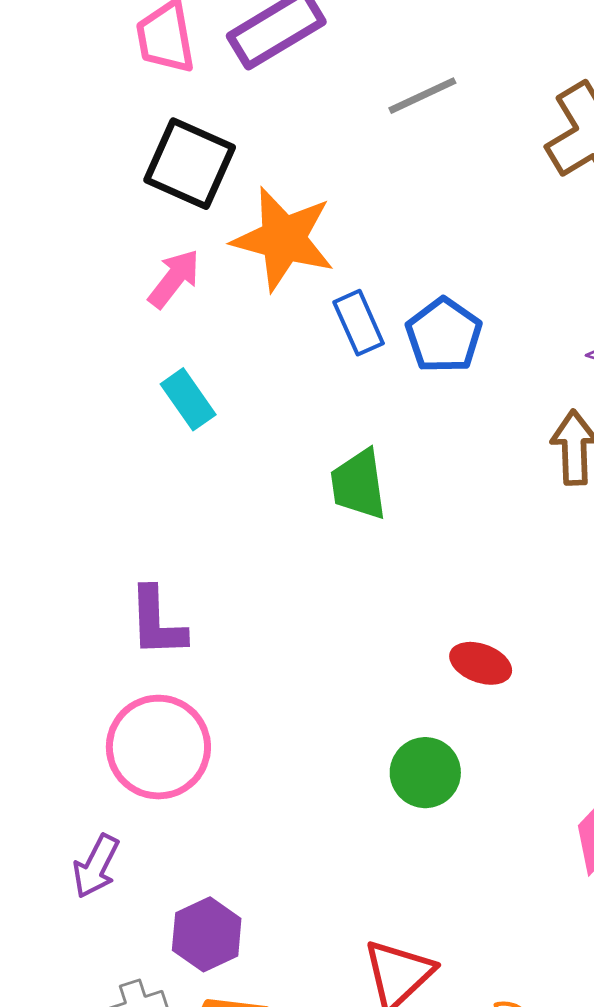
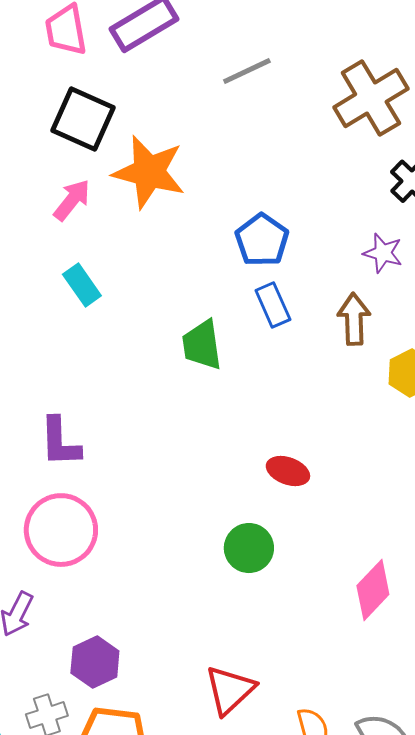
blue rectangle: (359, 323) -> (273, 305), moved

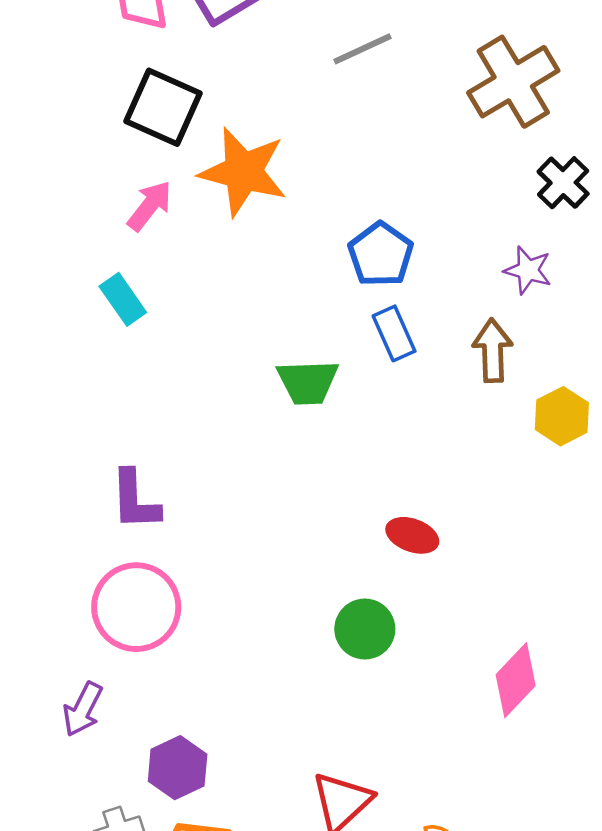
cyan rectangle: (82, 285) -> (123, 299), moved
green trapezoid: (202, 345) -> (308, 382), turned -84

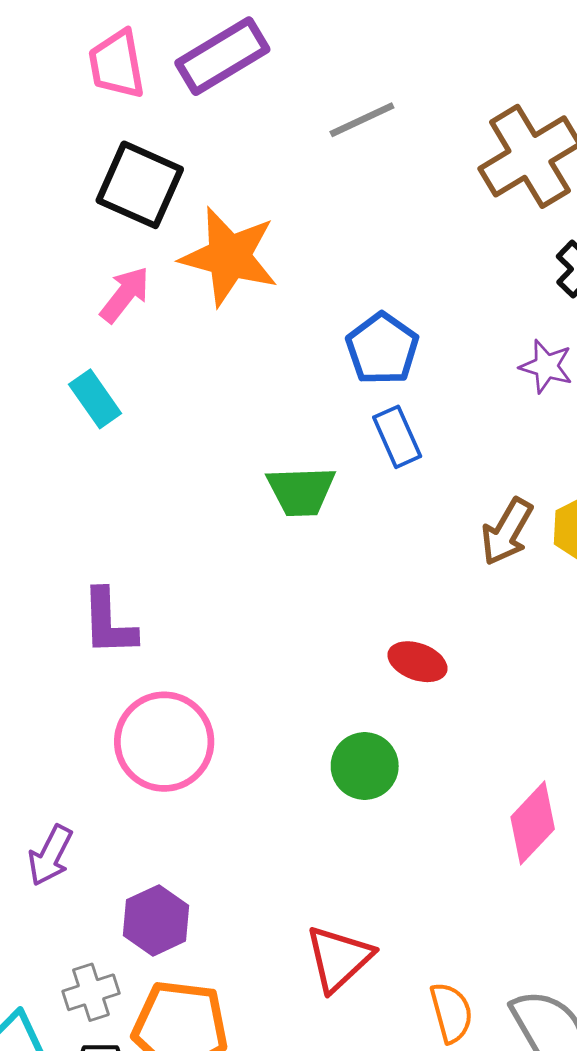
brown arrow: (493, 350) -> (507, 532), moved, turned -148
pink circle: (136, 607) -> (164, 742), moved

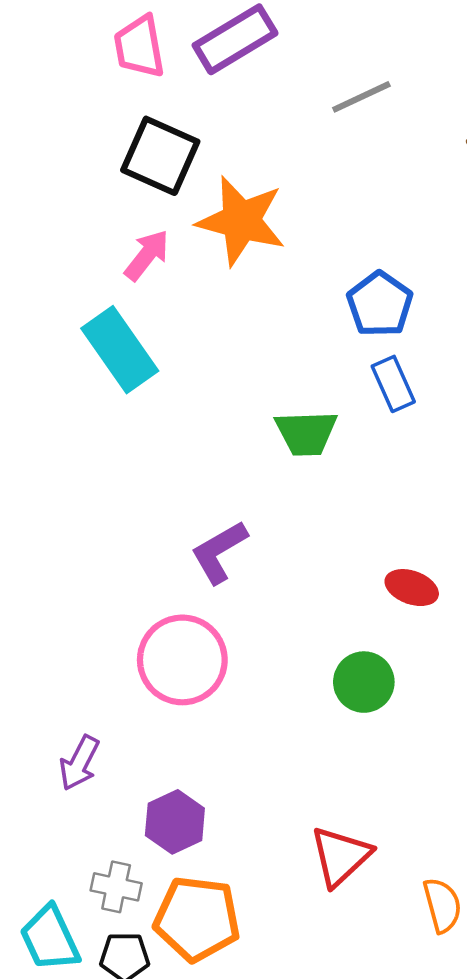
cyan rectangle: (95, 399) -> (120, 350), size x1.6
purple L-shape: (109, 622) -> (219, 552), moved, turned 62
gray cross: (91, 992) -> (116, 887), turned 30

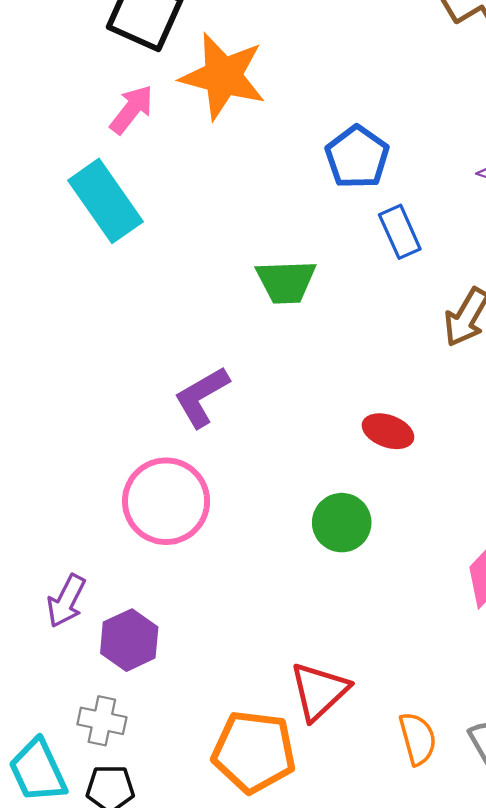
blue rectangle: (393, 384) -> (400, 232), moved
purple hexagon: (175, 822) -> (129, 640), moved
orange pentagon: (197, 919) -> (254, 752), moved

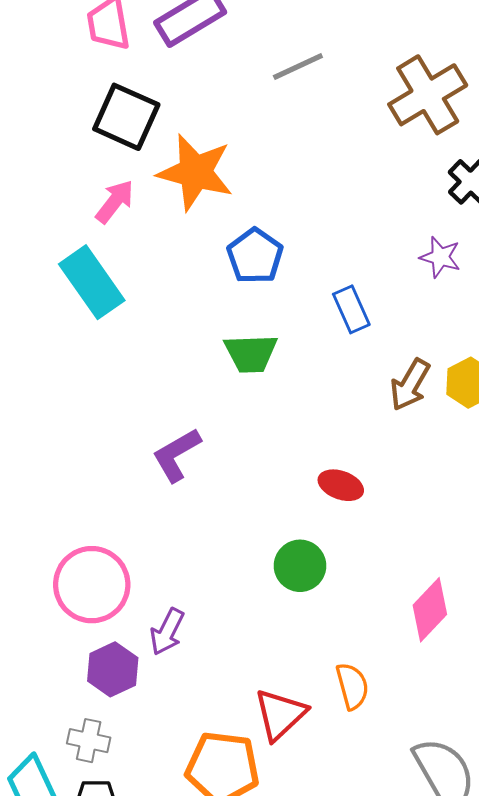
blue pentagon: (357, 157) -> (255, 256), moved
pink circle: (166, 501) -> (92, 585), moved
purple arrow: (66, 601) -> (167, 632), moved
orange semicircle: (418, 739) -> (352, 686), moved

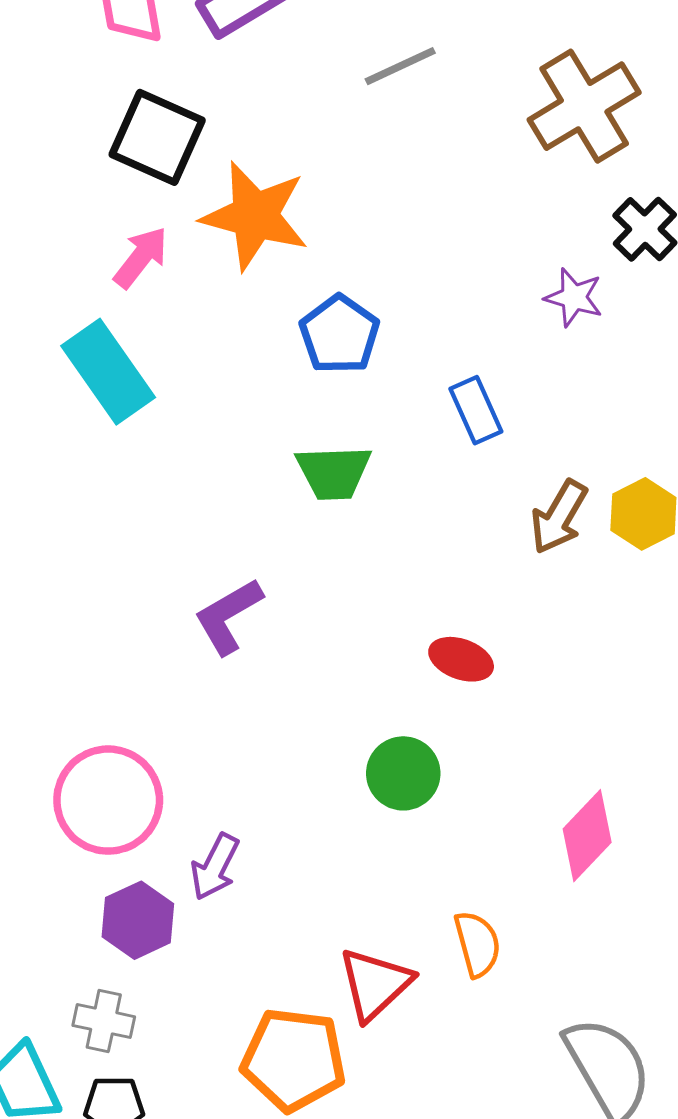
purple star: (440, 257) -> (574, 297), moved

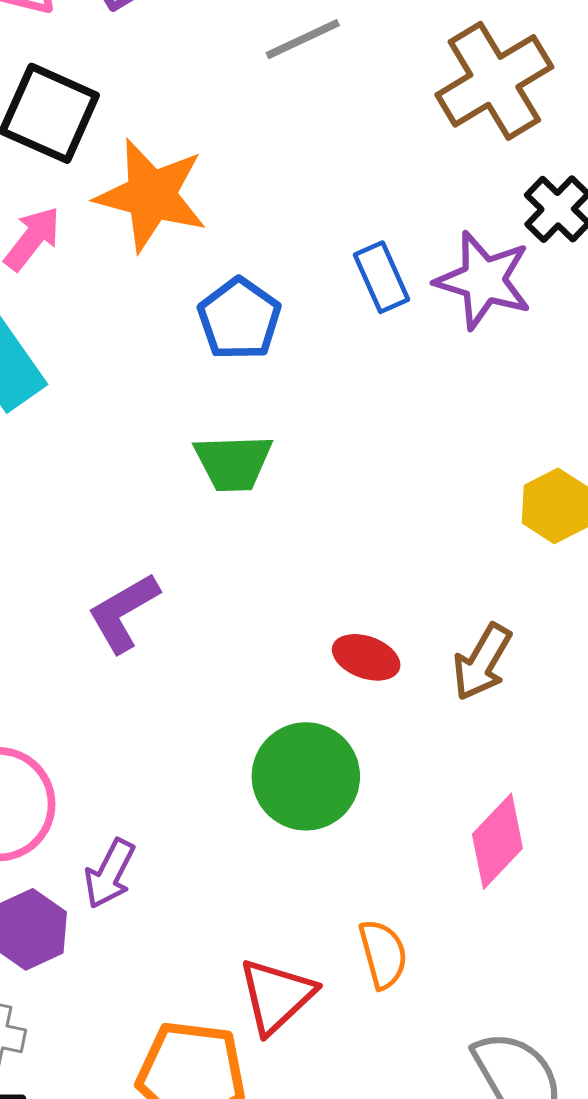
purple star: (574, 297) -> (484, 280), size x1.6
blue rectangle: (476, 410) -> (382, 277), moved
brown arrow: (559, 517) -> (482, 662), moved
green circle: (403, 773) -> (306, 776), size x1.4

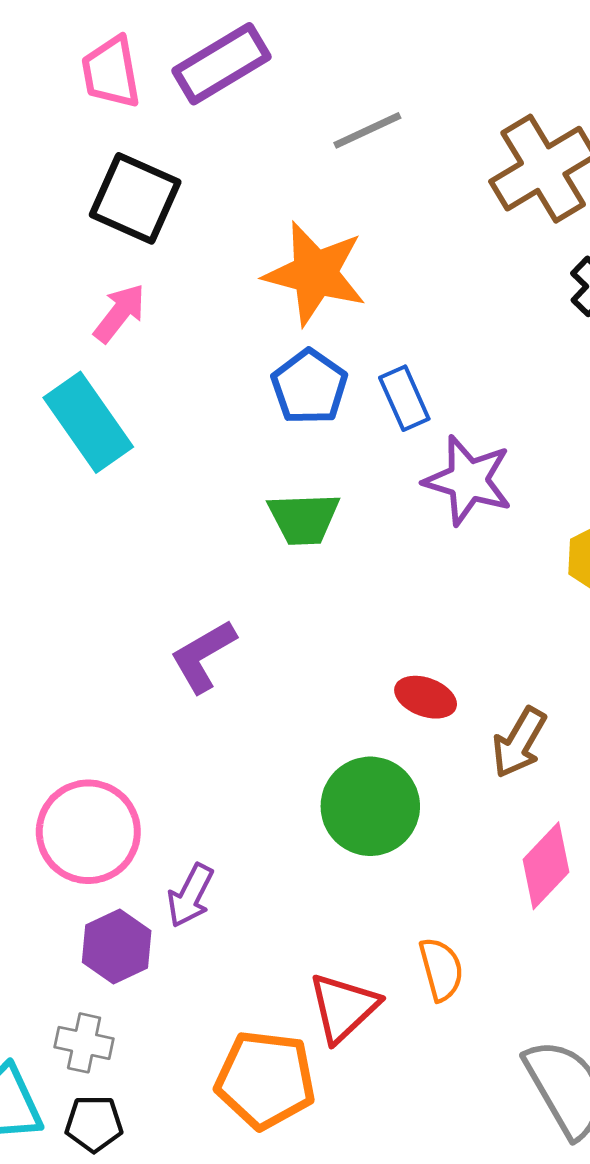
orange star: (151, 195) -> (315, 273), moved
blue rectangle: (382, 277) -> (404, 398), moved
purple star: (484, 280) -> (468, 480), moved
brown arrow: (482, 662) -> (519, 743), moved

